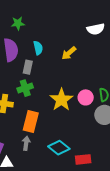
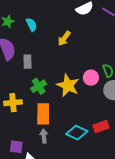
cyan semicircle: (38, 48) -> (31, 25), moved
green cross: (25, 88) -> (39, 86), moved
red rectangle: (83, 159) -> (101, 127), moved

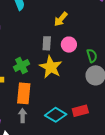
yellow arrow: (64, 38) -> (61, 19), moved
gray rectangle: (27, 62) -> (47, 43), moved
pink circle: (91, 78) -> (69, 45), moved

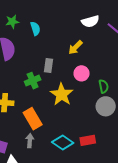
gray rectangle: (47, 43) -> (48, 66), moved
green cross: (21, 65) -> (33, 81), moved
orange rectangle: (24, 93) -> (33, 119), turned -40

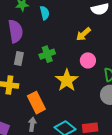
gray rectangle: (48, 66) -> (19, 59), moved
green cross: (33, 81) -> (47, 54), moved

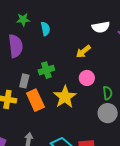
gray rectangle: (19, 59) -> (24, 81), moved
orange rectangle: (36, 103) -> (35, 100), moved

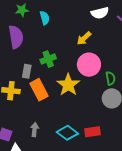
pink circle: (87, 78) -> (89, 65), size x1.5

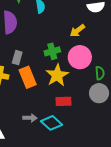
green cross: (48, 59) -> (52, 51), moved
gray arrow: (35, 130) -> (30, 118), moved, turned 80
red rectangle: (93, 132) -> (64, 101), moved

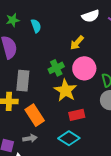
gray rectangle: (17, 58) -> (23, 81), size x1.5
orange rectangle: (28, 77) -> (35, 115), moved
gray arrow: (30, 118) -> (30, 138), moved

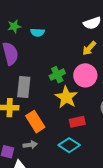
cyan semicircle: (36, 26) -> (37, 32), turned 112
yellow arrow: (77, 43) -> (89, 48), moved

